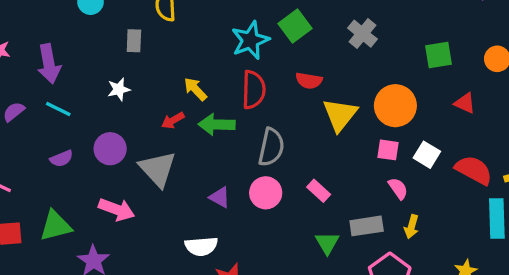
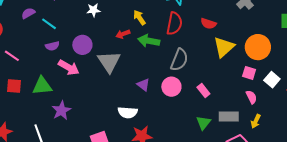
cyan line: (58, 109) -> (49, 24), moved
pink arrow: (117, 209) -> (69, 68), moved

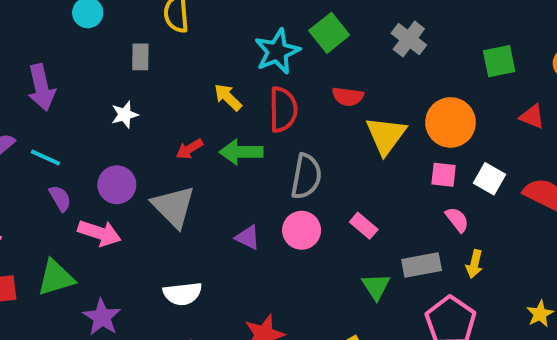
yellow arrow: (139, 17) -> (228, 97), moved
purple semicircle: (52, 46) -> (60, 198), turned -96
white semicircle: (128, 112) -> (182, 294), moved

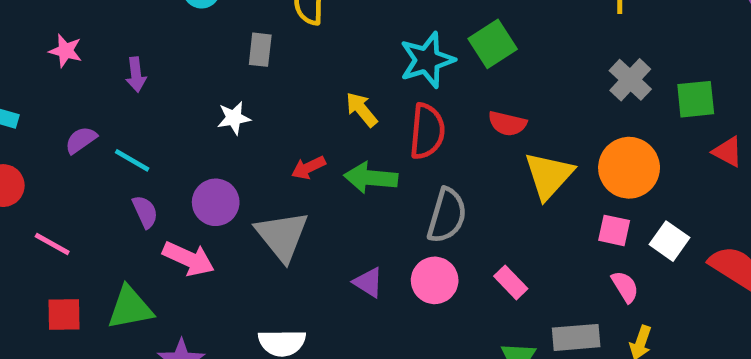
gray cross: (409, 39) -> (630, 80), moved
purple arrow: (41, 87) -> (136, 75), size x0.6
red triangle: (532, 117) -> (728, 152), moved

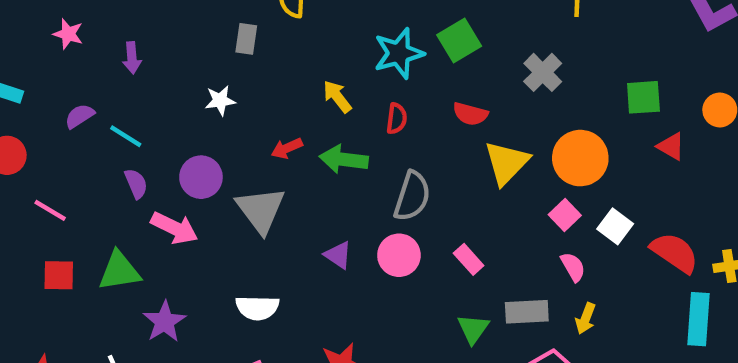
gray cross: (630, 80) -> (543, 72), moved
red semicircle: (427, 131) -> (397, 119), size x0.6
pink square: (614, 230) -> (565, 215), turned 32

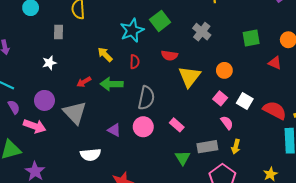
red triangle: (671, 146) -> (275, 63), moved
orange circle: (580, 158) -> (224, 70), size x0.6
white semicircle: (257, 308) -> (91, 155), moved

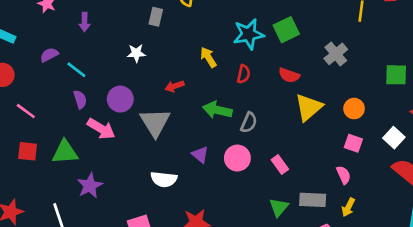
green arrow: (112, 84) -> (217, 110), moved
gray semicircle: (146, 98) -> (249, 123), size x0.7
pink square: (220, 98) -> (353, 143), moved, turned -32
white square: (245, 101) -> (394, 138), moved

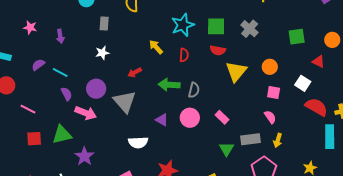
gray rectangle: (156, 17) -> (104, 23), moved
green square: (286, 30) -> (216, 26), moved, turned 36

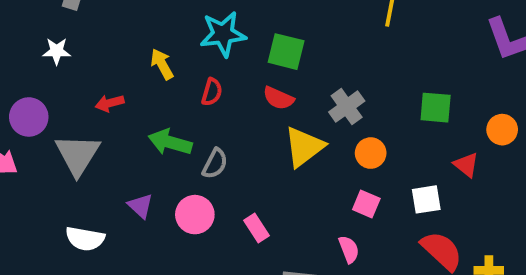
gray cross: (250, 29) -> (347, 107), moved
white square: (303, 83) -> (426, 199), turned 35

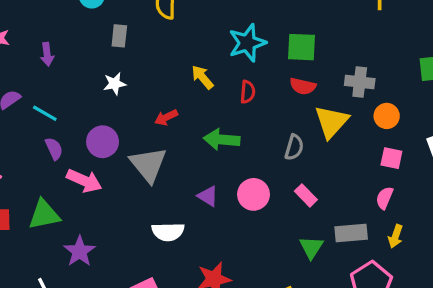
gray cross: (347, 107) -> (360, 82), turned -36
gray semicircle: (215, 164) -> (294, 147), moved
pink semicircle: (349, 249) -> (385, 198), turned -125

